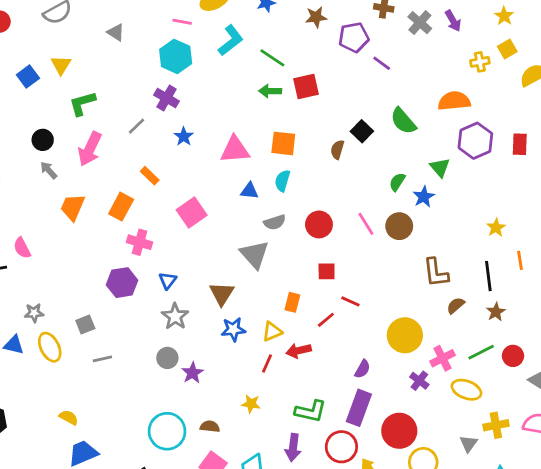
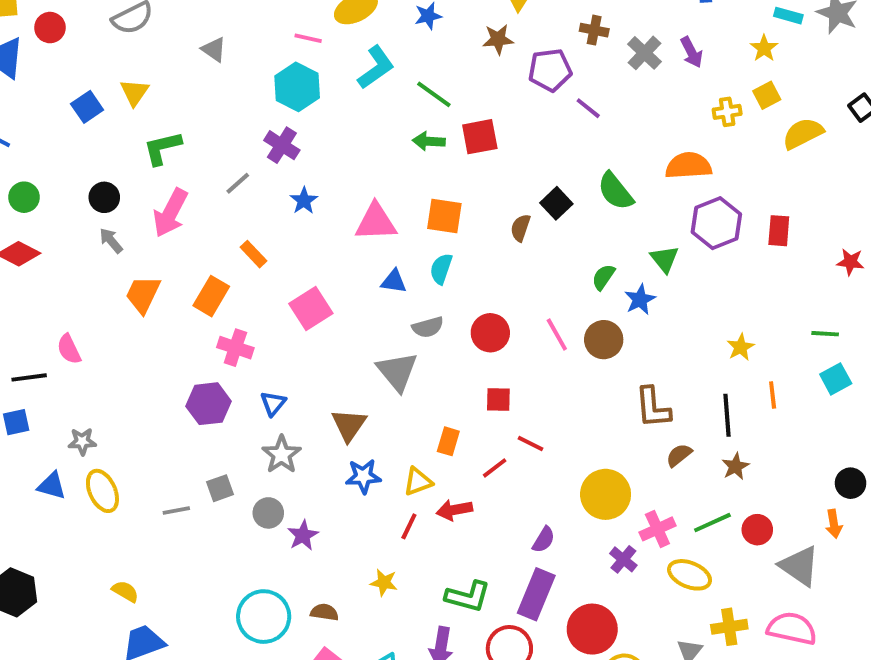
gray square: (85, 325) -> (220, 488), moved

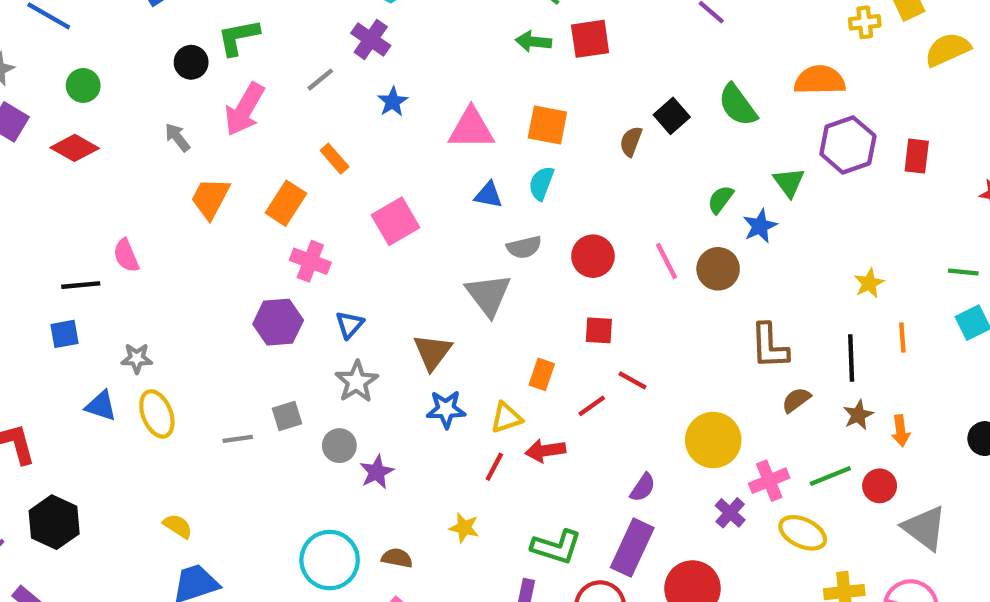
black circle: (104, 197) -> (191, 62), moved
orange arrow: (834, 524) -> (901, 431), moved

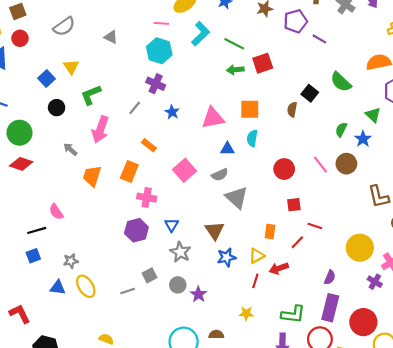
black circle: (191, 62) -> (57, 108), moved
green circle: (83, 85) -> (19, 133), size x1.5
gray semicircle: (524, 247) -> (220, 175), moved

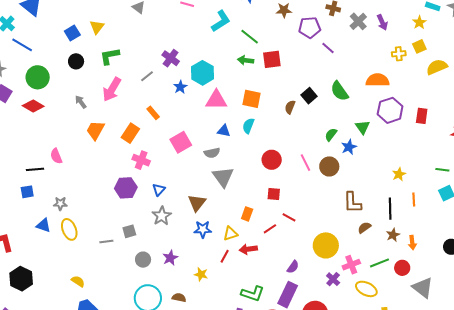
cyan hexagon: (159, 51) -> (203, 73), moved
gray circle: (178, 285) -> (143, 260), moved
yellow star: (246, 313) -> (201, 274), moved

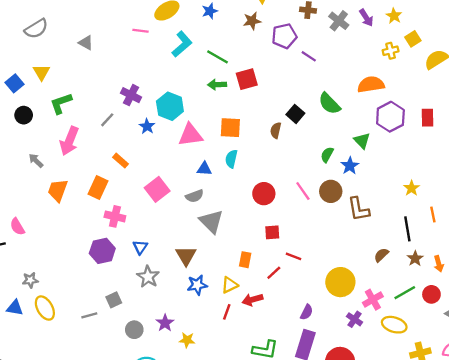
yellow star: (419, 22) -> (394, 16), moved
brown L-shape: (352, 203) -> (359, 209), moved
yellow star: (201, 274) -> (187, 340), moved

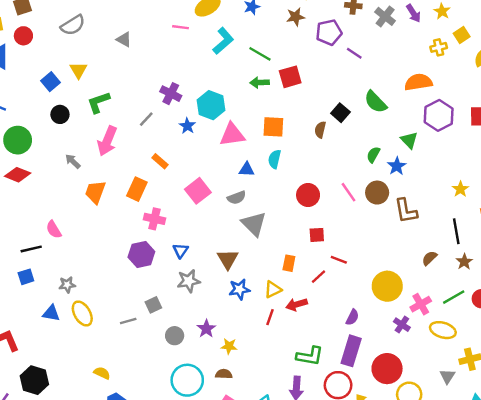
gray star: (148, 277) -> (189, 281), turned 30

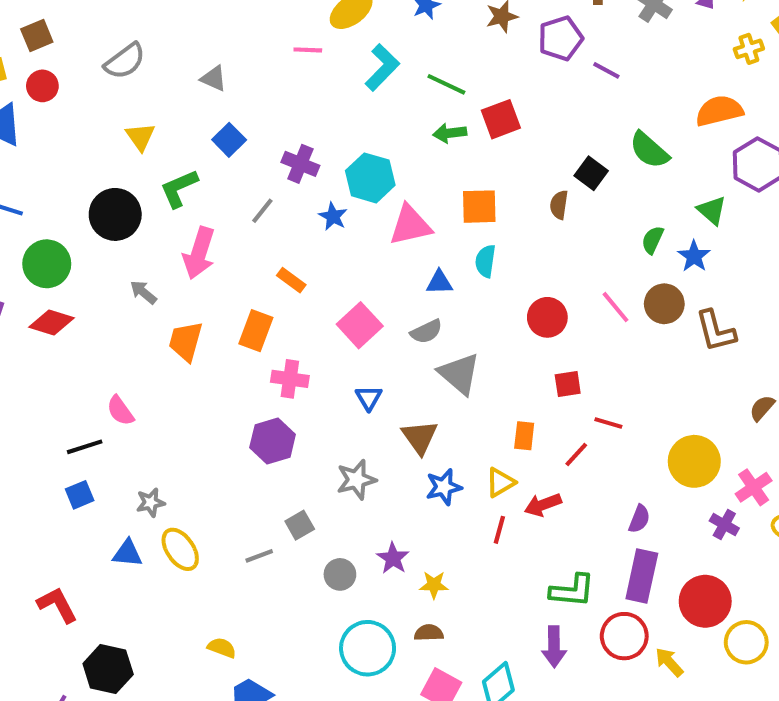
blue square: (51, 82) -> (229, 140), moved
black circle: (60, 114) -> (115, 214), size x1.6
blue triangle: (181, 250) -> (369, 398), moved

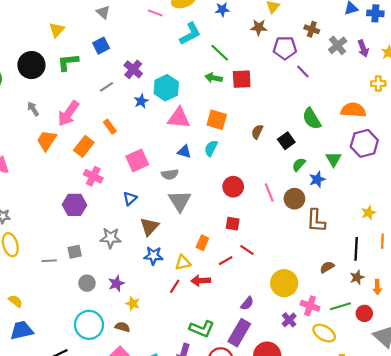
black square: (591, 173) -> (286, 141), moved
pink arrow: (199, 253) -> (68, 113), moved
pink cross: (754, 487) -> (310, 306), turned 36

